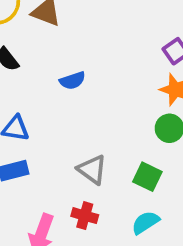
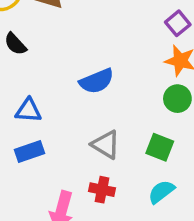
blue semicircle: (72, 81) -> (97, 81), moved, size x1.4

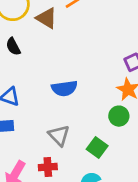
red cross: (102, 190) -> (48, 167), turned -30

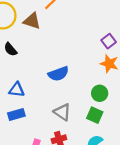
green circle: (119, 116) -> (100, 93), moved

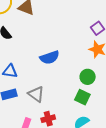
gray triangle: (62, 112) -> (36, 94), moved

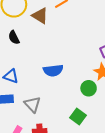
green circle: (88, 77) -> (89, 88), moved

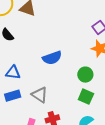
green circle: (89, 88) -> (85, 75), moved

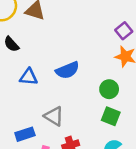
blue triangle: (13, 73) -> (29, 77), moved
blue rectangle: (13, 96) -> (25, 134), moved

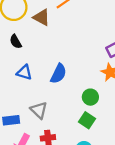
blue semicircle: (67, 70) -> (58, 74), turned -54

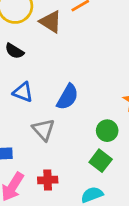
black semicircle: (16, 42) -> (14, 51), turned -32
gray triangle: (39, 110) -> (44, 130), moved

